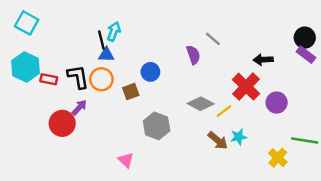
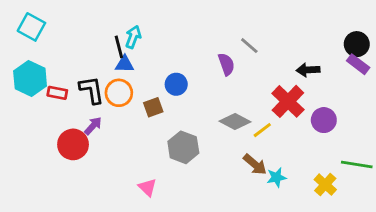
cyan star: (239, 137) -> (277, 177), moved

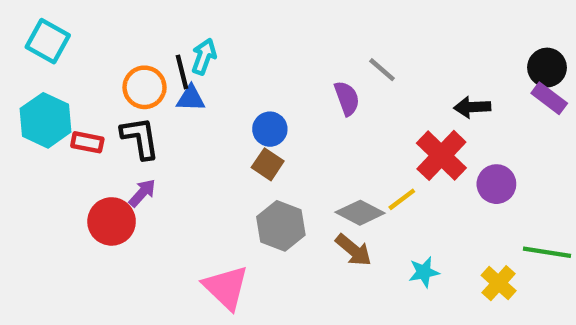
orange circle: (119, 93) -> (145, 87), moved
brown square: (153, 107) -> (268, 164), moved, turned -36
gray diamond: (235, 121) -> (360, 213), moved
brown arrow: (255, 164) -> (353, 250), moved
pink triangle: (148, 187) -> (226, 287), size x1.6

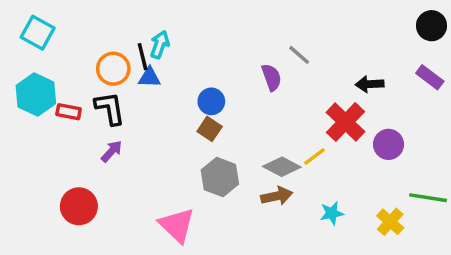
black circle: (547, 68) -> (431, 26), moved
red circle: (112, 221) -> (79, 206), moved
brown arrow: (353, 250) -> (277, 196), turned -52

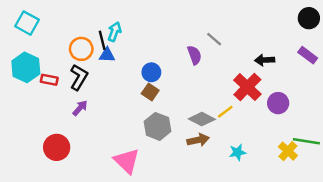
black L-shape: (110, 108) -> (79, 77), turned 40
yellow cross: (390, 222) -> (288, 151), moved

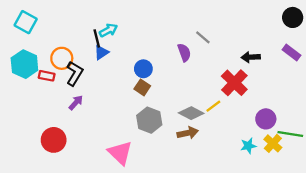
cyan arrow: (114, 32) -> (108, 30), turned 42
orange circle: (81, 49) -> (62, 58), moved
blue triangle: (107, 55) -> (101, 52), turned -35
purple circle: (278, 103) -> (266, 119), moved
cyan star: (238, 152) -> (248, 146), moved

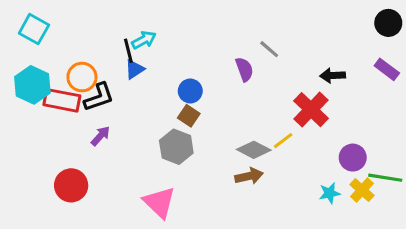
black L-shape: (75, 73) -> (99, 97), turned 40
red rectangle: (47, 76) -> (62, 100), size x1.6
gray hexagon: (149, 120) -> (176, 147), moved

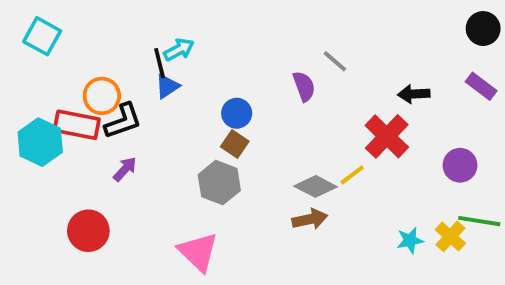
cyan hexagon: (32, 85) -> (40, 142), moved
purple circle: (353, 158) -> (460, 165), moved

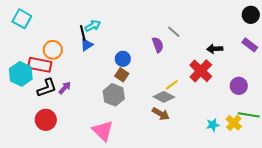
black L-shape: (123, 121) -> (47, 88), moved
yellow line: (352, 175) -> (172, 85), moved
brown arrow: (310, 219) -> (161, 114), turned 42

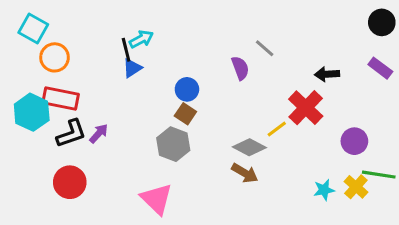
orange circle: (53, 50) -> (55, 57), moved
yellow line: (172, 85) -> (277, 129), moved
purple circle: (239, 86) -> (354, 141), moved

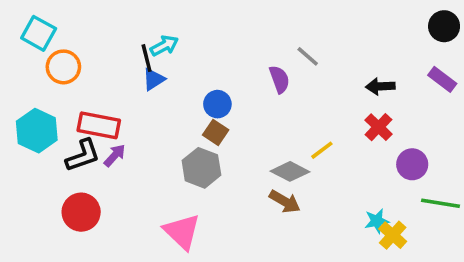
red rectangle: (61, 99) -> (99, 125), moved
red cross: (306, 108) -> (379, 127), moved, size x0.7
yellow cross: (356, 187) -> (393, 235), moved

